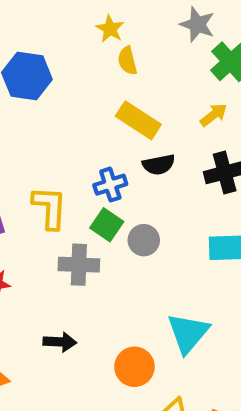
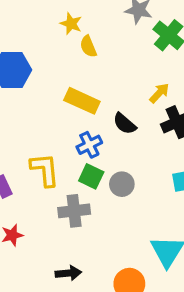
yellow arrow: (214, 115) -> (159, 93), moved
yellow rectangle: (138, 120) -> (82, 101), moved
black semicircle: (159, 165) -> (125, 124), turned 60

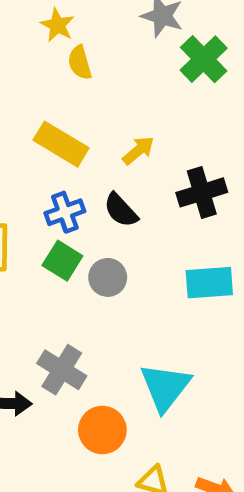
yellow arrow: (159, 93) -> (138, 150), moved
black semicircle: (125, 124) -> (121, 210), moved
gray cross: (74, 211) -> (62, 370), moved, turned 32

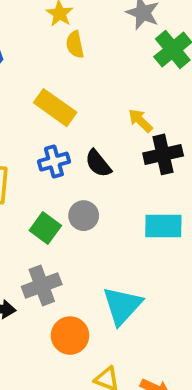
yellow arrow: (138, 150) -> (140, 121), moved, turned -100
green square: (62, 261) -> (45, 228), moved
gray cross: (62, 370) -> (42, 285), turned 33

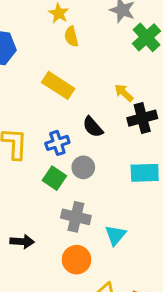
blue cross: (54, 162) -> (57, 143), moved
gray cross: (42, 285) -> (76, 217), moved, turned 36
cyan triangle: (122, 306) -> (116, 235), size x0.7

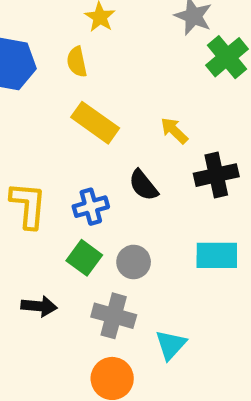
yellow semicircle: (71, 37) -> (77, 62), moved
yellow arrow: (124, 93) -> (174, 131), moved
gray circle: (83, 167) -> (134, 262), moved
black arrow: (22, 242) -> (39, 306), moved

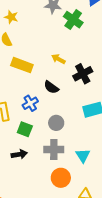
green square: (84, 258) -> (25, 129), moved

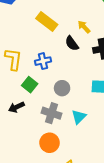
black semicircle: (51, 87) -> (72, 43), moved
black arrow: (19, 154) -> (16, 107), turned 147
cyan triangle: (83, 156) -> (79, 117), moved

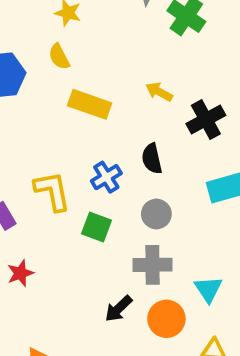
black semicircle: (72, 43) -> (152, 159), moved, turned 42
black arrow: (16, 107) -> (118, 309), moved
cyan triangle: (79, 117) -> (208, 289), moved

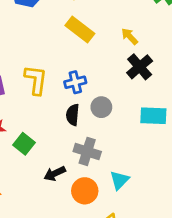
black cross: (206, 120) -> (140, 67), moved, turned -30
black semicircle: (152, 159) -> (73, 115), moved
gray circle: (156, 214) -> (101, 107), moved
green square: (96, 227) -> (24, 144), moved

